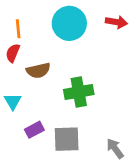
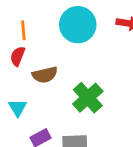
green cross: (79, 92) -> (88, 98), turned -32

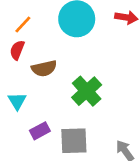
orange line: (23, 30) -> (23, 24), turned 48

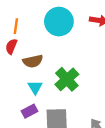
orange line: (23, 24) -> (16, 26), turned -35
cyan triangle: (17, 101) -> (35, 87), moved

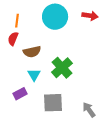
purple rectangle: (29, 111) -> (20, 94), moved

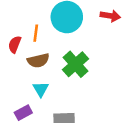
orange line: (17, 21) -> (36, 33), moved
green cross: (62, 68) -> (75, 64), moved

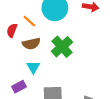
orange line: (36, 33) -> (29, 21), turned -56

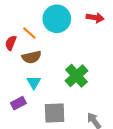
green cross: (62, 47) -> (77, 76), moved

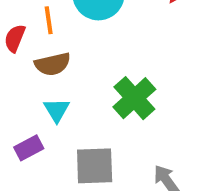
orange line: (29, 33) -> (49, 20), turned 40

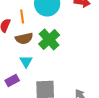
green cross: (134, 98) -> (49, 39), moved

